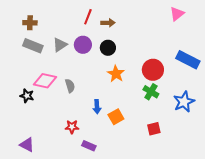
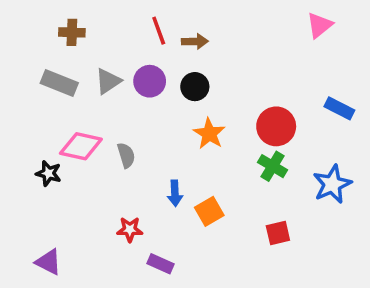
red line: (88, 17) -> (159, 31), turned -42
brown cross: (30, 23) -> (72, 32), moved
blue rectangle: (188, 60) -> (339, 108), size x0.7

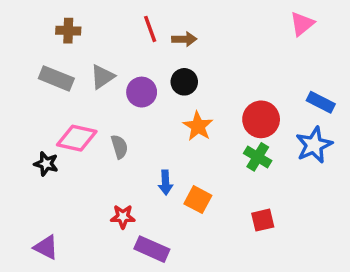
purple circle: (150, 81) -> (142, 92), moved
blue star: (332, 184) -> (314, 145), moved
orange square: (209, 211) -> (198, 200), turned -32
purple rectangle: (160, 264) -> (152, 249), size x1.4

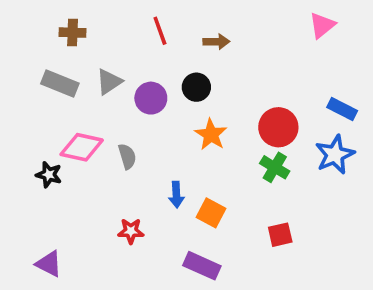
brown arrow: (184, 39) -> (216, 42), moved
purple rectangle: (152, 249) -> (202, 266), moved

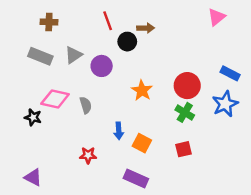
black circle: (196, 87) -> (127, 42), moved
red square: (280, 235) -> (184, 149), moved

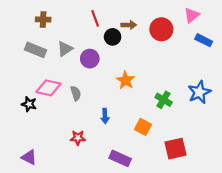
blue rectangle: (230, 73) -> (204, 40), moved
red circle: (187, 86) -> (161, 29), moved
orange square: (142, 143) -> (143, 127), moved
red square: (184, 149) -> (175, 149), moved, size x1.5

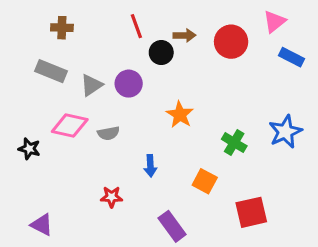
gray triangle: (65, 49) -> (91, 85), moved
gray semicircle: (76, 93) -> (108, 133), turned 96
black star: (29, 104) -> (29, 149), moved
purple rectangle: (120, 158) -> (172, 226), turned 30

